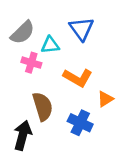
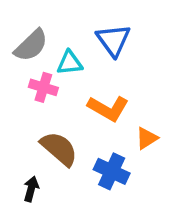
brown semicircle: (43, 106) -> (59, 149), turned -32
black arrow: (23, 135) -> (31, 189), size x0.6

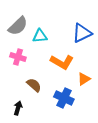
blue triangle: (113, 40) -> (82, 33), moved, turned 40
pink cross: (43, 87) -> (18, 57), moved
brown semicircle: (59, 149) -> (34, 85), size x0.7

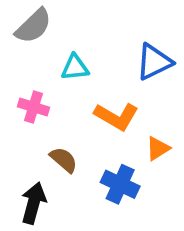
gray semicircle: (18, 26) -> (34, 26), moved
black arrow: (18, 108) -> (34, 203), size x1.5

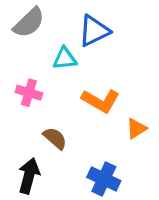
blue triangle: (154, 62) -> (94, 31), moved
blue cross: (120, 184) -> (104, 179), moved

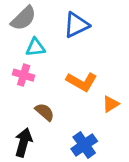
cyan triangle: (65, 58) -> (35, 47), moved
blue cross: (104, 179) -> (84, 145), turned 30

